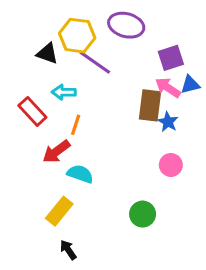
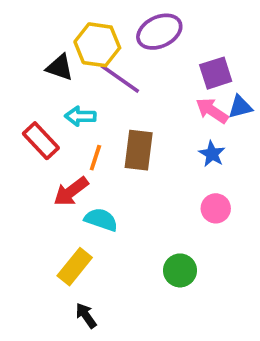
purple ellipse: (126, 25) -> (159, 32), turned -40
brown rectangle: (150, 105) -> (139, 150), moved

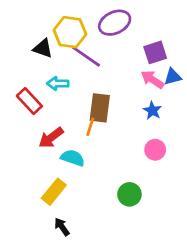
orange line: (95, 158) -> (90, 127), moved

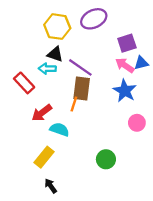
black triangle: (43, 48) -> (55, 54), moved
purple line: (86, 56) -> (80, 67), moved
blue star: (152, 111) -> (125, 91), size x1.5
pink circle: (155, 150) -> (137, 123), moved

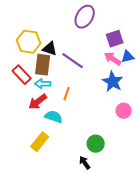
purple ellipse: (94, 19) -> (85, 17), turned -35
yellow hexagon: (57, 27) -> (29, 42), moved
cyan arrow: (47, 69) -> (43, 84), moved
brown rectangle: (82, 88) -> (43, 65), moved
black arrow: (51, 186) -> (85, 163), moved

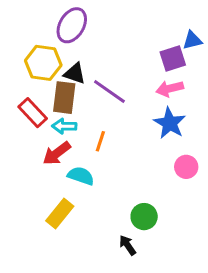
purple ellipse: (85, 17) -> (72, 25), moved
blue triangle: (128, 57) -> (192, 40), moved
pink arrow: (113, 59) -> (170, 89), turned -48

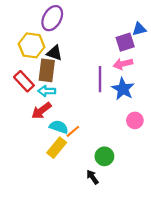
purple line: (109, 92) -> (100, 79), moved, turned 55
orange line: (100, 141) -> (73, 131), moved, turned 32
yellow rectangle: (60, 214) -> (57, 148), moved

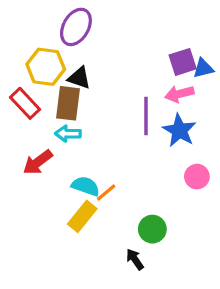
blue triangle: (139, 29) -> (203, 68), moved
red rectangle: (24, 81) -> (25, 103), moved
red arrow: (41, 111) -> (38, 162), moved

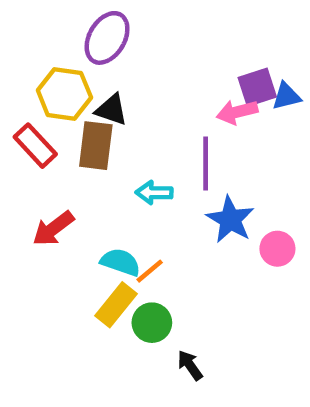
pink arrow: (179, 94) -> (237, 112), moved
blue star: (179, 130) -> (230, 220), moved
cyan arrow: (68, 134) -> (154, 193), moved
green circle: (152, 229) -> (152, 323), moved

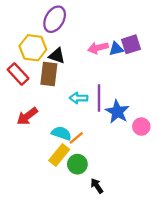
blue triangle: (286, 96) -> (116, 49), moved
pink arrow: (237, 112) -> (98, 48), moved
purple line: (206, 163) -> (99, 98), moved

